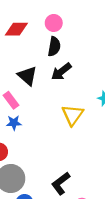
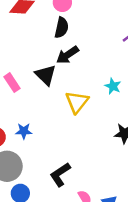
black triangle: (27, 76) -> (46, 75), moved
blue star: (14, 123) -> (24, 131), moved

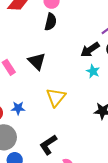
black arrow: (68, 55) -> (90, 50), moved
yellow triangle: (77, 102) -> (56, 97), moved

